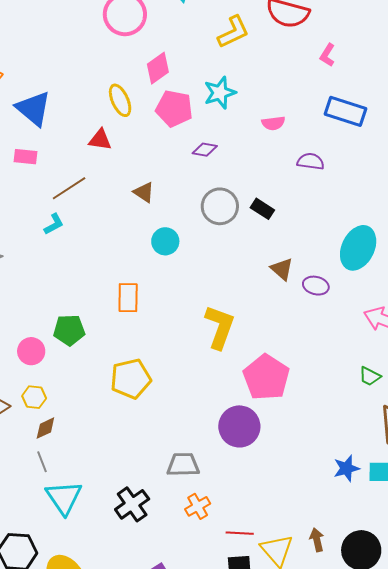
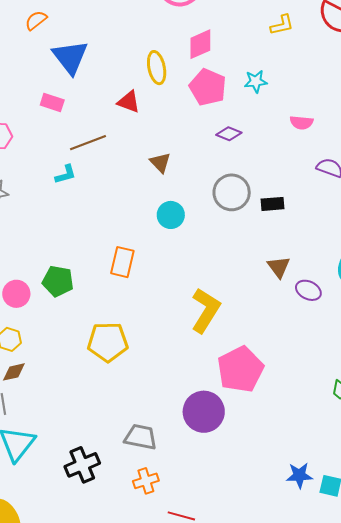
yellow L-shape: (233, 32) -> (282, 25), size x0.7
cyan star: (220, 93) -> (256, 81), size x0.7
black rectangle: (262, 209) -> (273, 204), turned -50

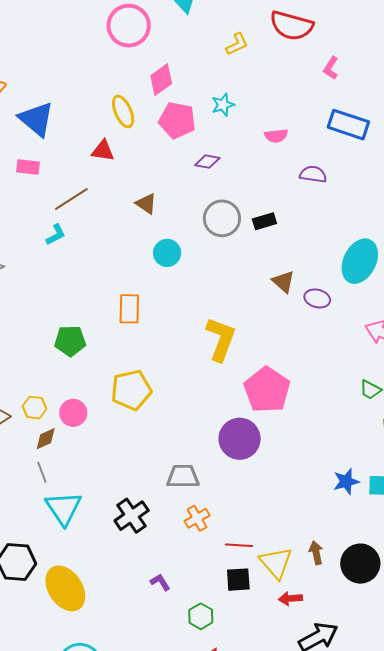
pink circle: (16, 294) -> (73, 413), moved

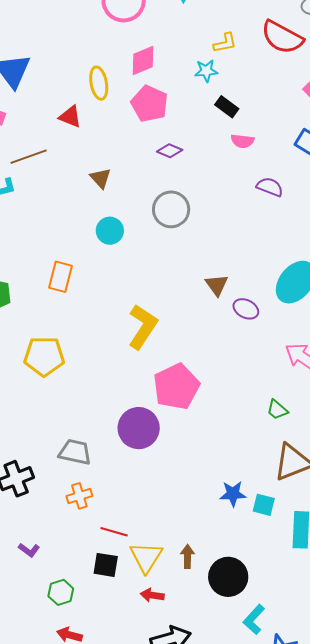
cyan star: (223, 105) -> (206, 71), moved
black rectangle: (264, 221) -> (227, 107), moved, turned 40
purple L-shape: (160, 582) -> (29, 550), turned 145

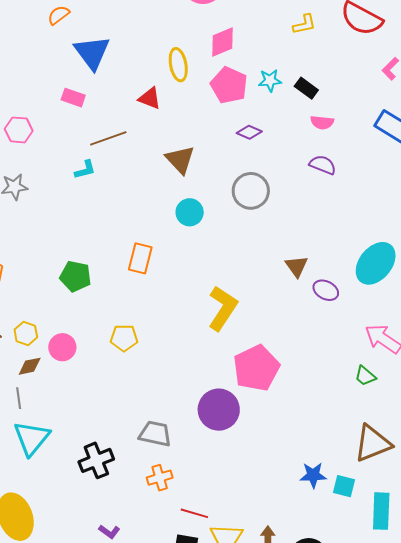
cyan star: (206, 71) -> (270, 80), moved
brown triangle: (101, 178) -> (180, 160), size x1.4
purple semicircle: (270, 187) -> (323, 165), moved
yellow pentagon: (44, 356) -> (124, 338), size x0.7
green trapezoid: (277, 410) -> (365, 376), moved

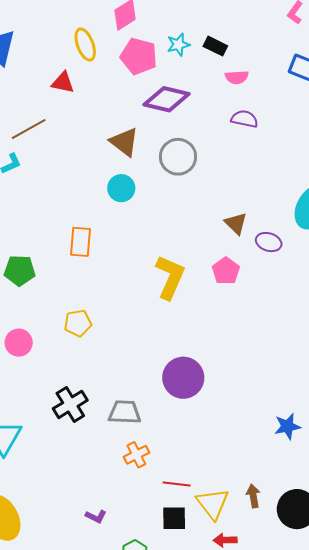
purple diamond: (249, 132) -> (167, 99), size x1.8
brown triangle: (180, 160) -> (124, 142), moved
pink pentagon: (256, 368) -> (226, 271), moved, size x0.6
black cross: (96, 460) -> (70, 404), moved

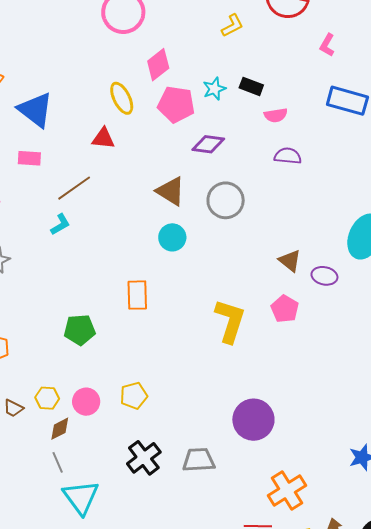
purple diamond: (167, 99) -> (208, 144), size x0.7
yellow pentagon: (78, 323) -> (134, 396), moved
orange cross: (136, 455) -> (287, 490), moved, size x1.5

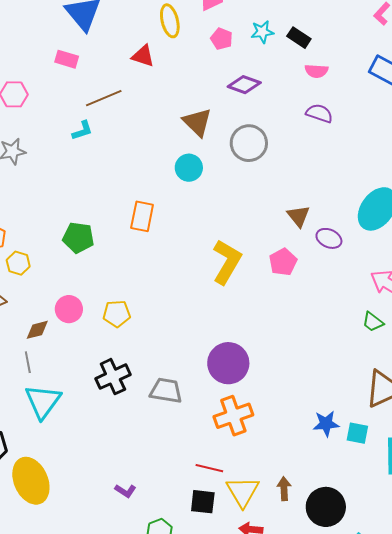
pink pentagon: (176, 104) -> (222, 39), size x0.6
yellow hexagon: (47, 398) -> (18, 263), moved
orange cross: (287, 490) -> (233, 416), moved

